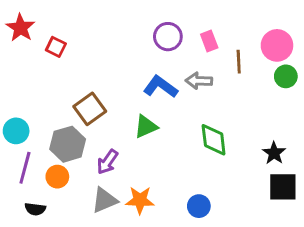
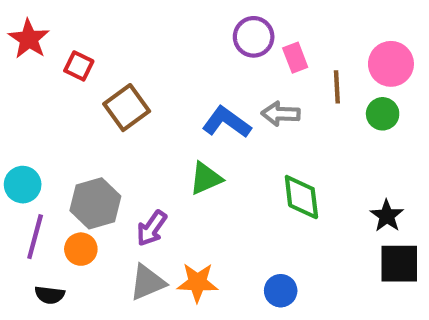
purple circle: (168, 37) -> (254, 37), moved
green circle: (286, 76) -> (383, 114), moved
brown square: (90, 109) -> (127, 108), moved

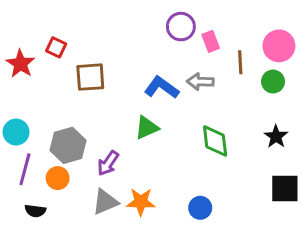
red star: (29, 39) -> (20, 64), moved
brown square: (127, 108) -> (90, 77), turned 32
black star: (387, 216) -> (276, 137), moved

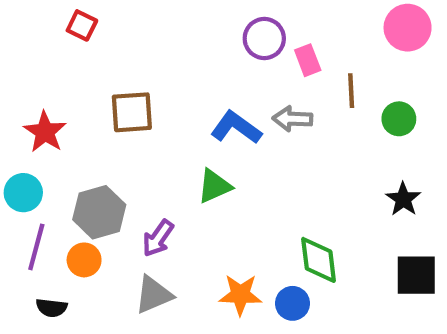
pink circle: (279, 46) -> (408, 28), moved
red square: (56, 47) -> (82, 25), moved
red star: (20, 64) -> (45, 132), moved
green diamond: (215, 141) -> (319, 260), moved
orange star: (141, 202) -> (240, 295), moved

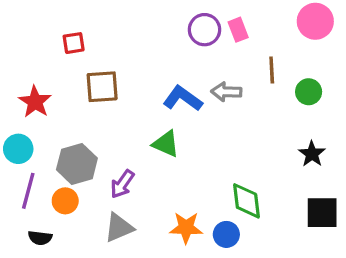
red square: (82, 25) -> (74, 43), moved, turned -35
pink rectangle: (308, 60) -> (238, 30), moved
green triangle: (214, 186) -> (166, 144), turned 48

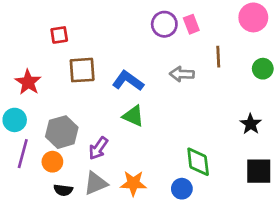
green circle: (309, 92) -> (263, 69), moved
blue L-shape: (183, 98) -> (128, 81), moved
orange star: (186, 228) -> (133, 183), moved
black semicircle: (40, 238) -> (63, 190), moved

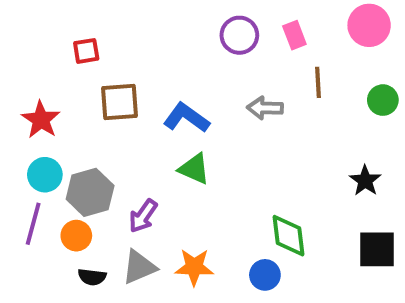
pink rectangle: (191, 24) -> (294, 35), moved
cyan circle: (15, 120) -> (45, 175), moved

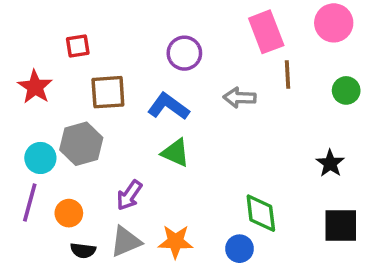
purple circle: (239, 35) -> (184, 53), moved
pink rectangle: (294, 35) -> (266, 32), size x1.6
red star: (41, 120) -> (35, 87), moved
gray hexagon: (90, 192) -> (81, 144), moved

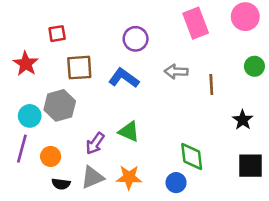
brown line: (287, 74) -> (211, 85), moved
green triangle: (175, 153) -> (129, 132), moved

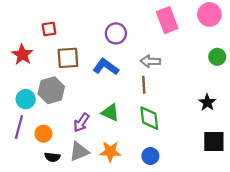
brown line: (211, 85) -> (144, 85), moved
green diamond: (192, 156) -> (149, 118), moved

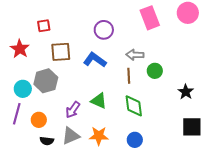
green circle: (217, 57) -> (155, 71), moved

